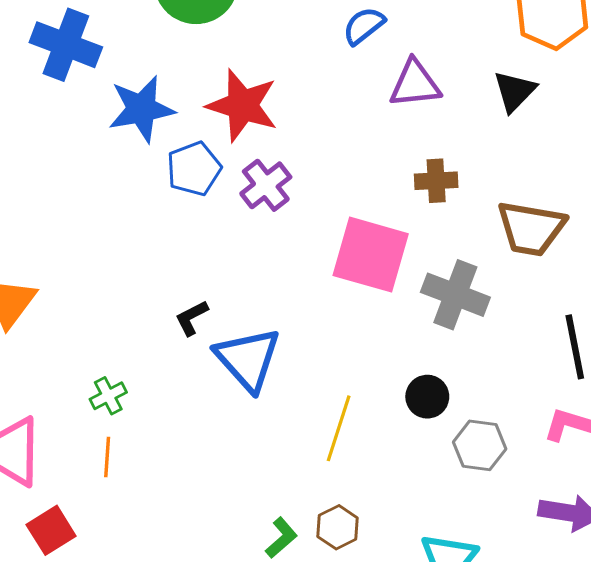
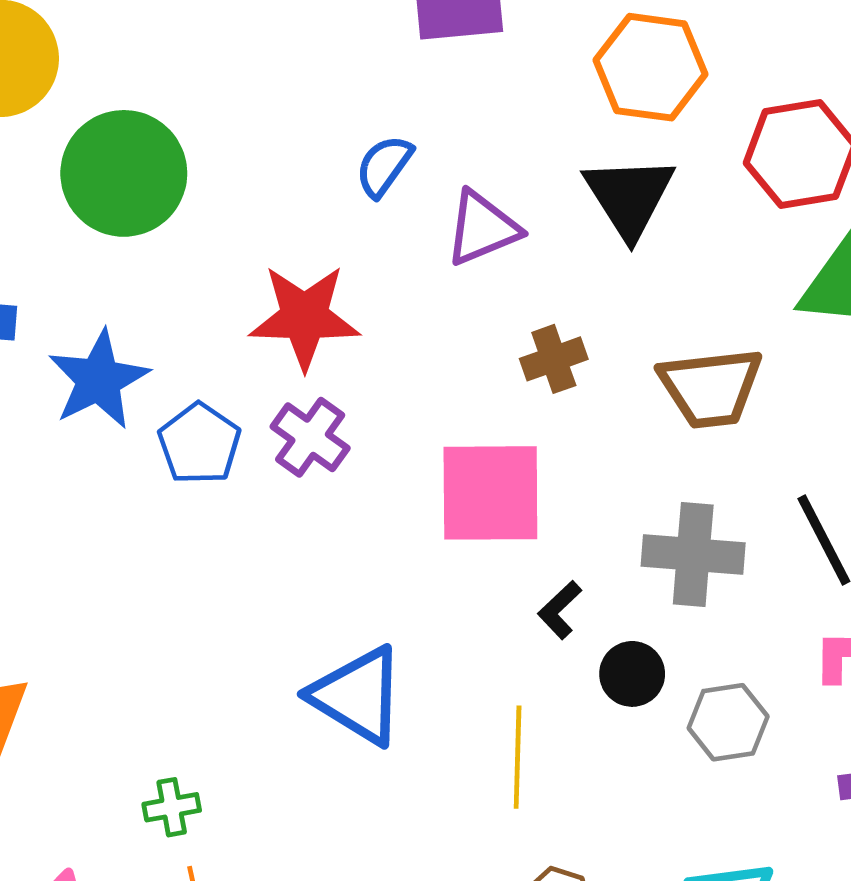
black triangle: (515, 91) -> (629, 197), size x1.4
red star: (242, 105) -> (304, 317), moved
gray cross: (455, 295) -> (693, 555), moved
black L-shape: (192, 318) -> (560, 610), moved
green cross: (108, 396) -> (172, 807), turned 33

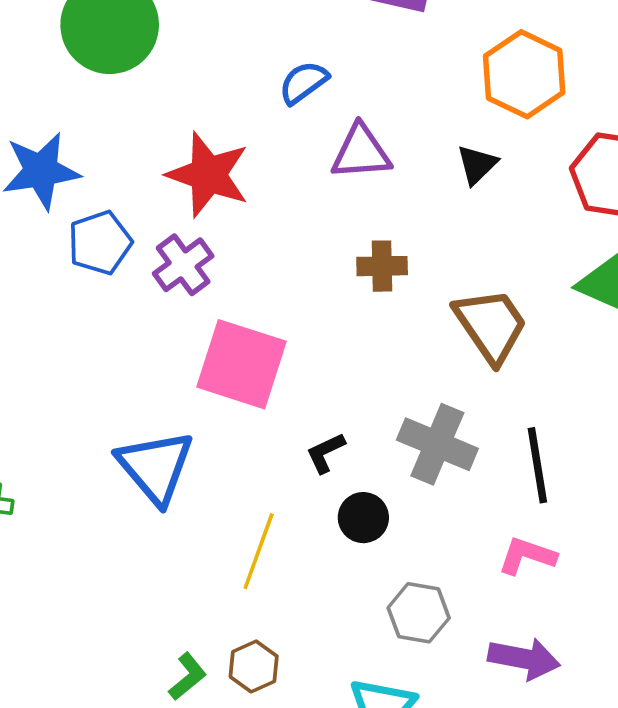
black triangle: (629, 197) -> (477, 165), size x0.6
brown trapezoid: (711, 388) -> (491, 325), turned -136
pink square: (490, 493) -> (241, 364), moved
gray hexagon: (728, 722) -> (419, 613), moved

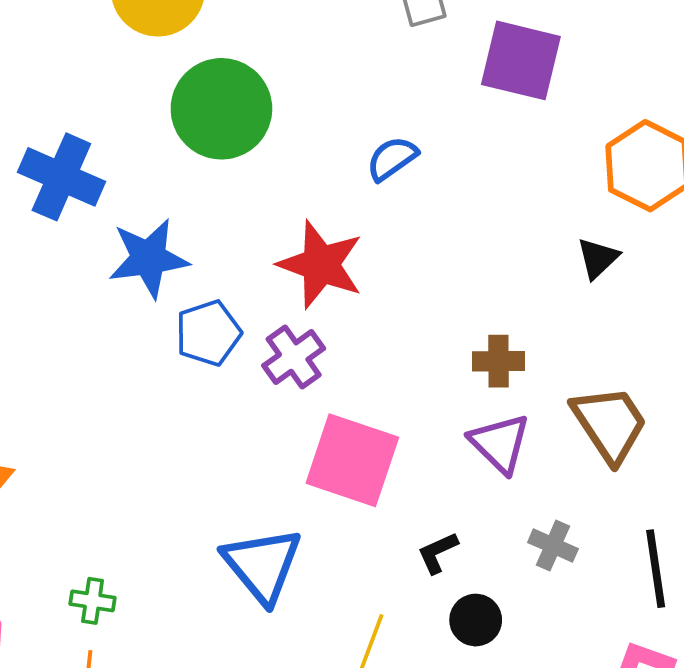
blue semicircle: (304, 82) -> (392, 159), moved
purple triangle: (361, 152) -> (500, 443), moved, turned 48
gray cross: (437, 444) -> (553, 546), size x0.6

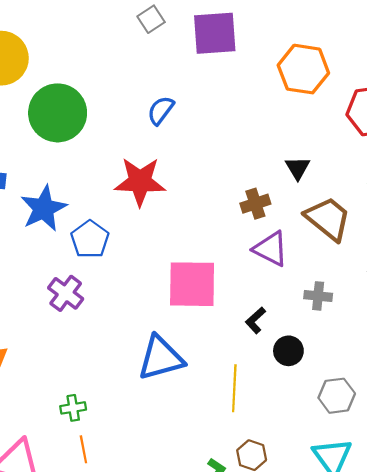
black triangle: (598, 258) -> (298, 168), moved
purple cross: (294, 357) -> (66, 293), moved
blue triangle: (262, 565) -> (161, 358), turned -48

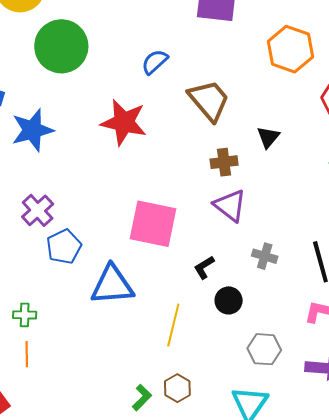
brown trapezoid: (328, 219) -> (209, 100), moved
blue pentagon: (90, 239) -> (64, 247), moved

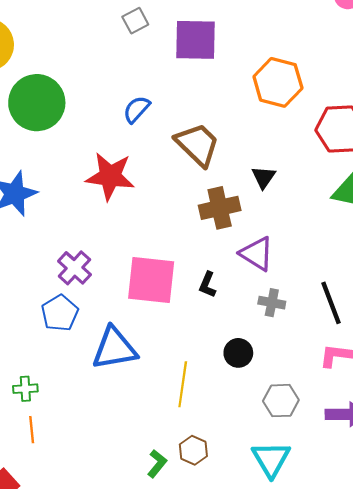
brown cross: (224, 162) -> (220, 208), size x1.4
purple triangle: (230, 205) -> (257, 254), moved
purple cross: (38, 210) -> (74, 268), moved
black L-shape: (204, 267) -> (207, 285), moved, turned -30

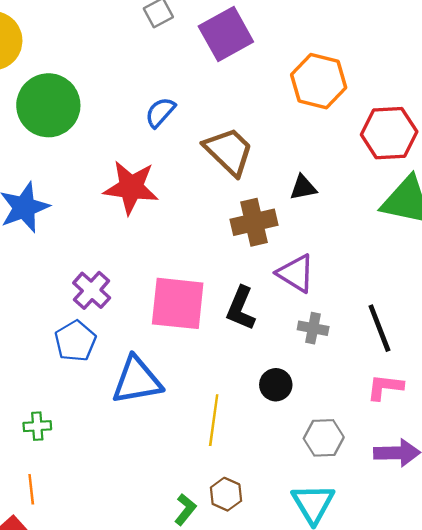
purple square: (195, 40) -> (226, 34), turned -30
black triangle: (264, 177) -> (303, 188), turned 45
black L-shape: (207, 285) -> (241, 308), size x1.5
orange line: (32, 430) -> (31, 489), moved

